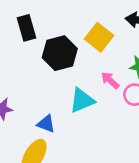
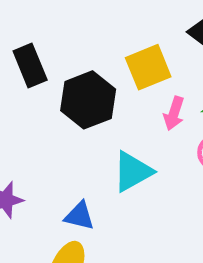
yellow square: (99, 37) -> (148, 67), turned 36
pink arrow: (110, 80) -> (174, 113), moved, turned -108

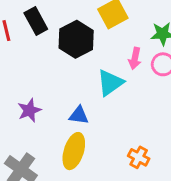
pink arrow: (174, 113) -> (135, 58), moved

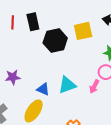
pink arrow: (135, 58) -> (94, 86), moved
cyan triangle: (110, 83) -> (67, 85), moved

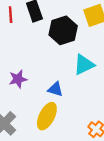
cyan triangle: (67, 85) -> (84, 65), moved

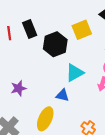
blue triangle: (55, 89) -> (62, 95), moved

